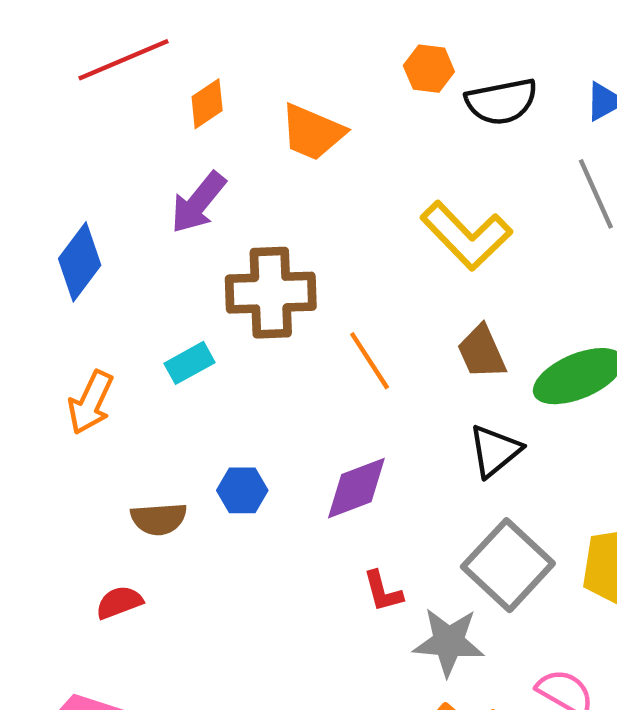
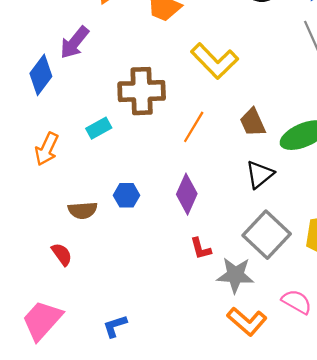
purple arrow: (198, 203) -> (74, 42), moved
yellow L-shape: (466, 236) -> (215, 61), moved
orange line: (370, 361) -> (194, 127), turned 64
purple diamond: (356, 488) -> (187, 194), turned -45
red semicircle: (119, 602) -> (62, 254), turned 75

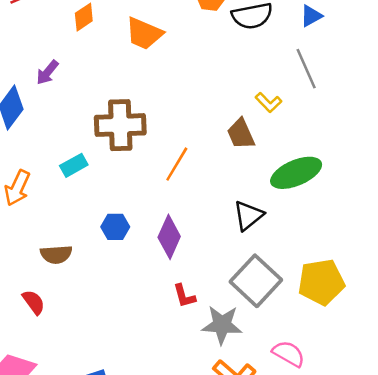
purple arrow: (74, 42) -> (47, 72), size x0.7
yellow L-shape: (215, 61) -> (268, 102), moved, size x0.5
brown trapezoid: (253, 122) -> (241, 134), moved
blue hexagon: (127, 195) -> (115, 227), moved

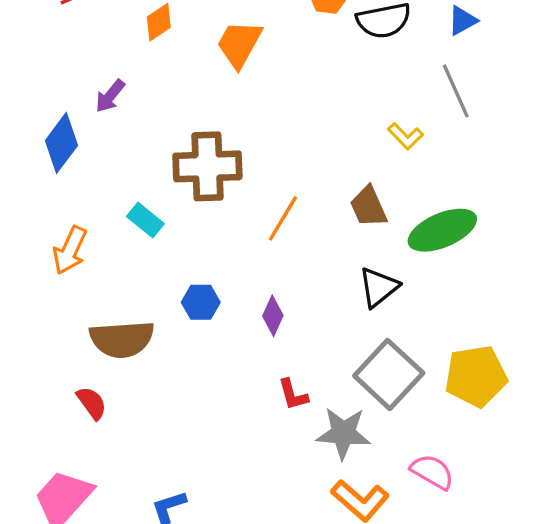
orange trapezoid: (144, 33) -> (239, 44), turned 96
brown trapezoid: (241, 134) -> (369, 207), moved
cyan rectangle: (74, 165) -> (145, 220), turned 68
purple diamond: (169, 237) -> (273, 316), size x0.7
brown semicircle: (56, 254) -> (122, 339), size x1.5

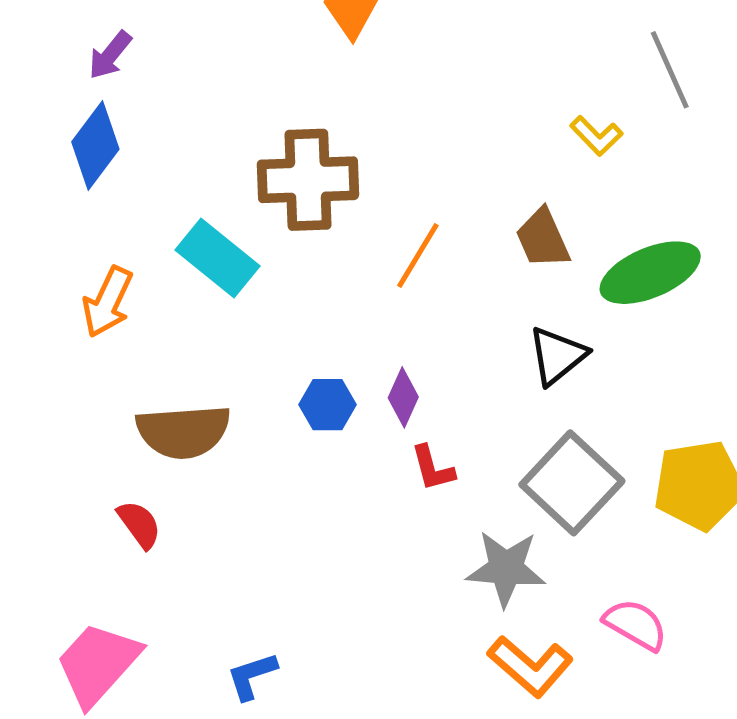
purple arrow: (110, 96) -> (110, 55), moved
cyan rectangle: (145, 220) -> (218, 258), size x1.5
blue hexagon: (201, 302) -> (328, 405), moved
red L-shape: (293, 395) -> (433, 468), moved

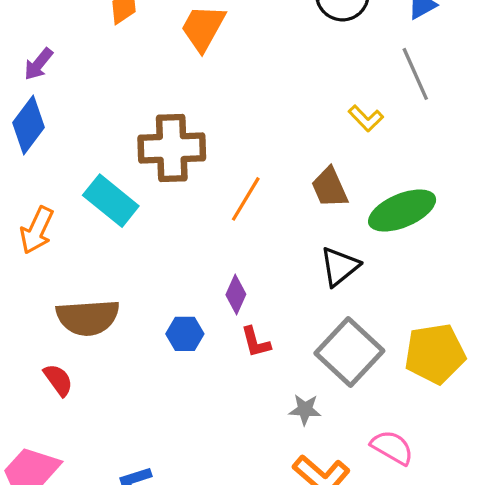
blue hexagon: (328, 405) -> (185, 334), moved
gray star: (506, 568) -> (305, 410), size x0.6

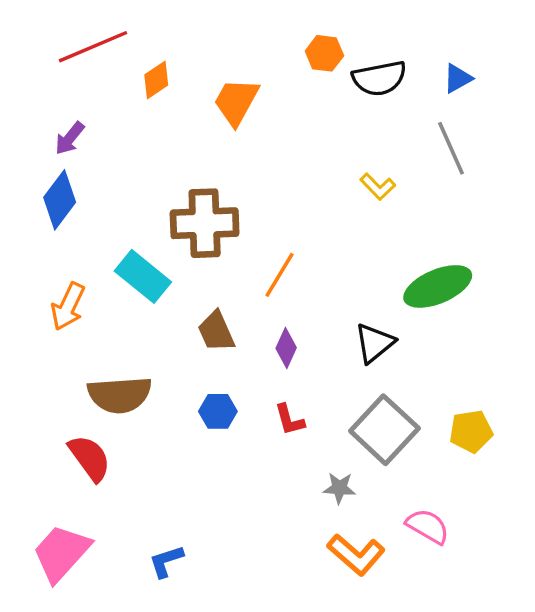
yellow L-shape: (366, 118) -> (378, 187), moved
brown trapezoid: (330, 187) -> (216, 331), moved
purple diamond: (236, 294) -> (286, 348), moved
yellow pentagon: (435, 354) -> (471, 431), size x0.7
red semicircle: (58, 380) -> (90, 458), size x1.4

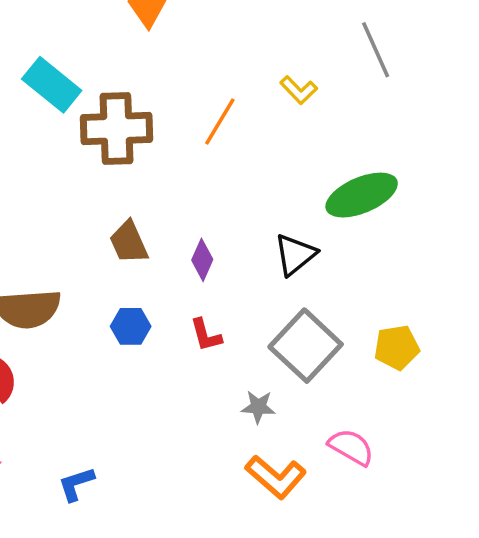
orange line: (279, 275) -> (220, 122), moved
cyan rectangle: (143, 276) -> (52, 85), moved

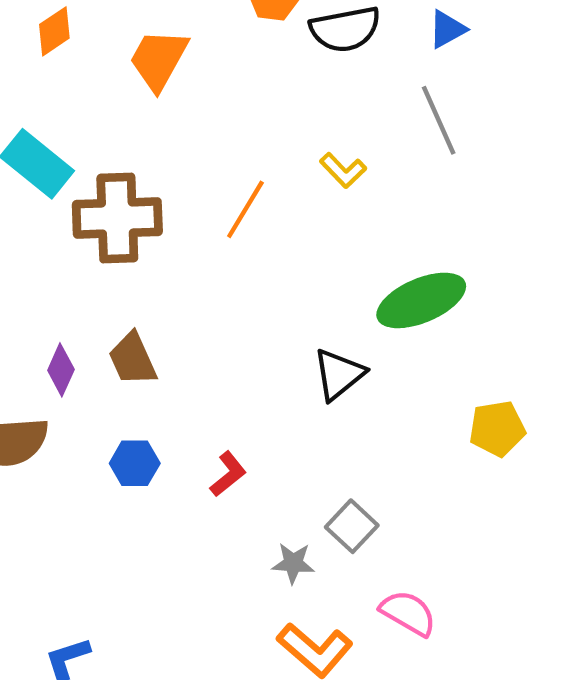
purple diamond: (202, 260) -> (61, 370), moved
red L-shape: (206, 335) -> (228, 474), turned -114
gray square: (306, 346) -> (352, 526), moved, size x0.6
yellow pentagon: (397, 347) -> (497, 429), moved

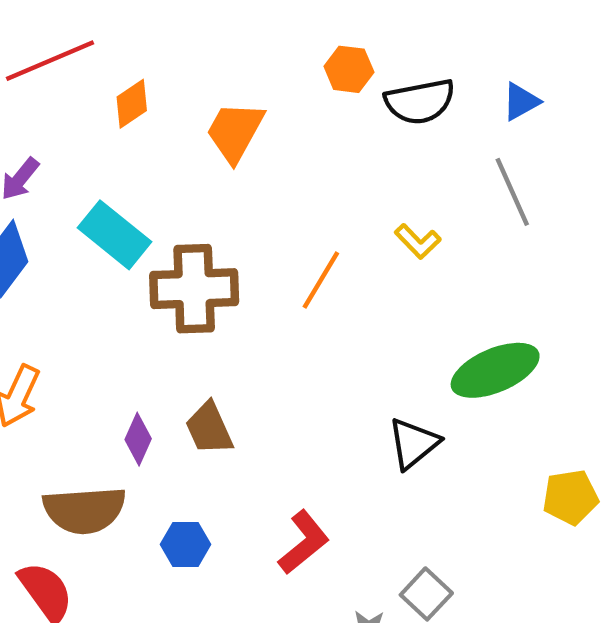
blue hexagon: (135, 463) -> (185, 544), moved
red L-shape: (228, 474) -> (304, 542), size x1.4

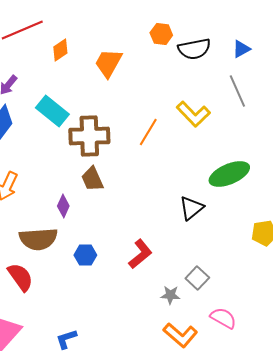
yellow L-shape: (418, 241) -> (193, 114), size x1.6
brown trapezoid: (209, 428) -> (92, 179), moved

